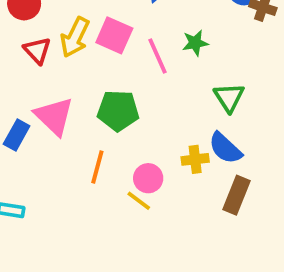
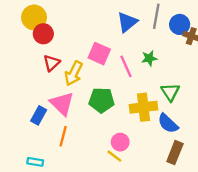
yellow arrow: (75, 37) -> (74, 73), moved
red triangle: (37, 50) -> (51, 63), turned 30
yellow cross: (195, 159) -> (143, 107), moved, size x1.6
orange line: (97, 167) -> (63, 136), moved

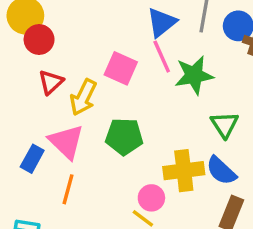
green star: (149, 58) -> (194, 75), size x1.6
pink line: (126, 66) -> (162, 57), moved
yellow cross: (143, 107) -> (184, 171), moved

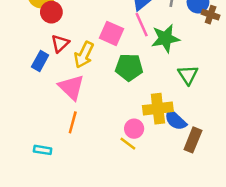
green pentagon: (124, 137) -> (129, 67), moved
blue rectangle: (32, 159) -> (40, 61), moved
blue semicircle: (221, 171) -> (175, 120), moved

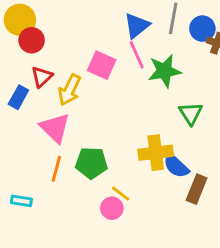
green pentagon: (129, 67) -> (91, 163), moved
pink circle: (134, 129) -> (112, 208), moved

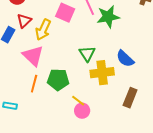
green triangle: (191, 113) -> (87, 54), moved
blue semicircle: (176, 166) -> (125, 59), moved
pink circle: (112, 208) -> (82, 111), moved

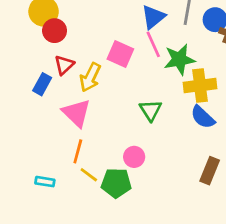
yellow cross: (102, 73) -> (200, 86), moved
green pentagon: (58, 80) -> (116, 183), moved
yellow line: (78, 101) -> (89, 175), moved
pink circle: (82, 111) -> (134, 157), moved

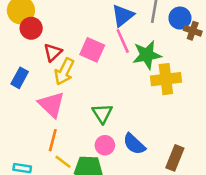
red triangle: (64, 65) -> (53, 52), moved
green triangle: (151, 110) -> (102, 113), moved
blue semicircle: (203, 117) -> (134, 144), moved

